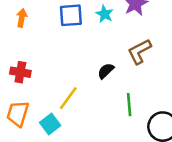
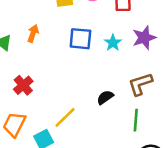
red cross: (20, 72) -> (23, 85), turned 30
green line: (129, 105) -> (136, 120), moved

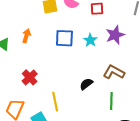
brown L-shape: (140, 84) -> (114, 72), turned 50
red cross: (23, 85) -> (30, 77), moved
yellow line: (65, 117) -> (55, 102), turned -54

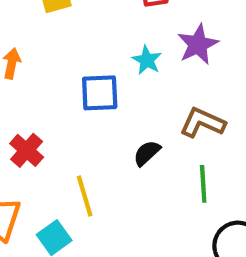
blue square: (64, 38) -> (100, 93), moved

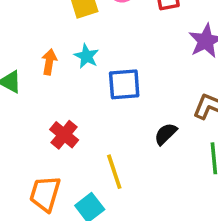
cyan star: (147, 60) -> (87, 56), moved

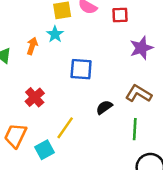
cyan star: (87, 56) -> (55, 34), moved
yellow line: (114, 172) -> (65, 128), turned 45

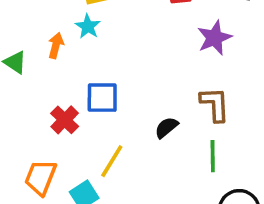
blue square: (81, 69) -> (102, 98), moved
brown L-shape: (139, 94) -> (215, 104), turned 60

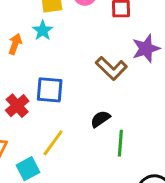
brown L-shape: (215, 104) -> (111, 68), moved, turned 132
green line: (213, 156) -> (120, 143), moved

